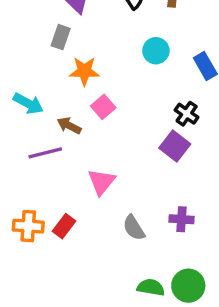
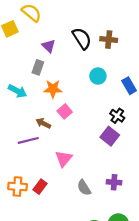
cyan arrow: (28, 103) -> (17, 91), moved

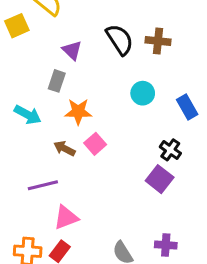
brown arrow: (43, 123) -> (64, 148), moved
pink triangle: (64, 159) -> (66, 217), moved, turned 30

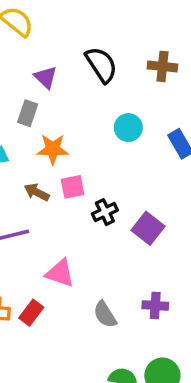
brown cross: (158, 41) -> (162, 66), moved
pink square: (95, 144) -> (73, 187), turned 30
black cross: (170, 150) -> (105, 212), moved, turned 30
pink triangle: (66, 217) -> (60, 273), moved, turned 40

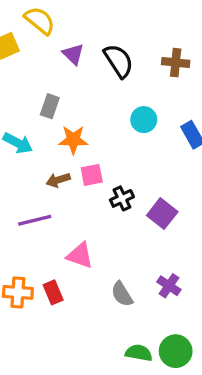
purple triangle: (46, 77) -> (73, 54), moved
brown arrow: (37, 192) -> (58, 180), turned -45
purple cross: (155, 305) -> (169, 286), turned 30
red rectangle: (31, 313) -> (53, 292), turned -60

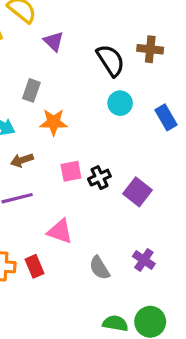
black semicircle: (119, 61) -> (111, 60), moved
pink square: (92, 175) -> (71, 171), moved
brown arrow: (58, 180) -> (22, 160), moved

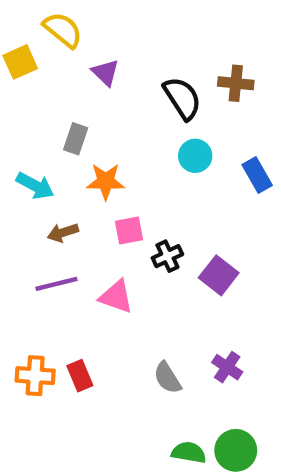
pink square: (71, 171) -> (129, 231), moved
pink triangle: (60, 231) -> (116, 297), moved

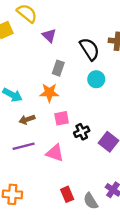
gray rectangle: (76, 139) -> (58, 68), moved
red rectangle: (80, 376) -> (67, 194), moved
gray semicircle: (167, 378) -> (91, 201), moved

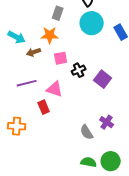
cyan circle: (96, 79) -> (92, 23), size x1.5
brown arrow: (27, 119) -> (34, 52), moved
red rectangle: (67, 194) -> (44, 107), moved

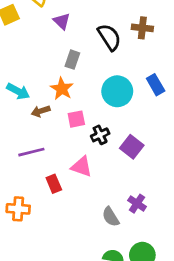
cyan circle: (92, 23) -> (117, 91), moved
orange star: (50, 35) -> (62, 89), turned 30
pink triangle: (55, 89) -> (82, 167), moved

